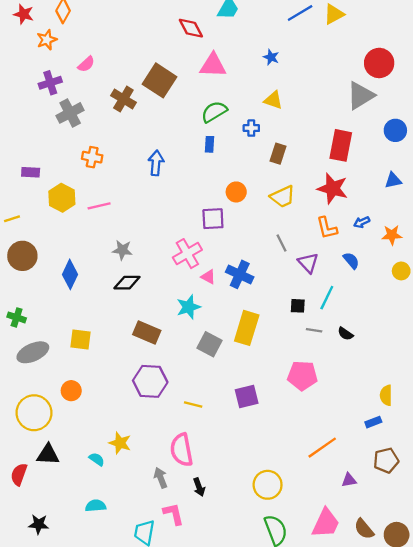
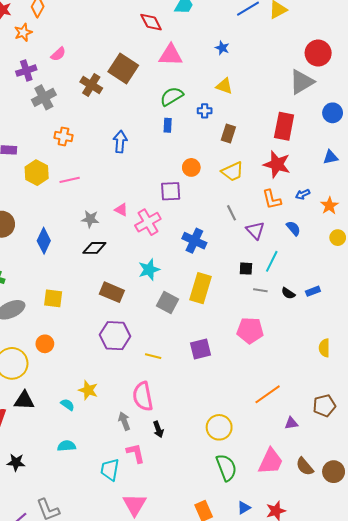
orange star: (392, 235) -> (329, 206), turned -30
pink triangle: (208, 277) -> (121, 210), moved
blue rectangle: (373, 422) -> (313, 291), moved

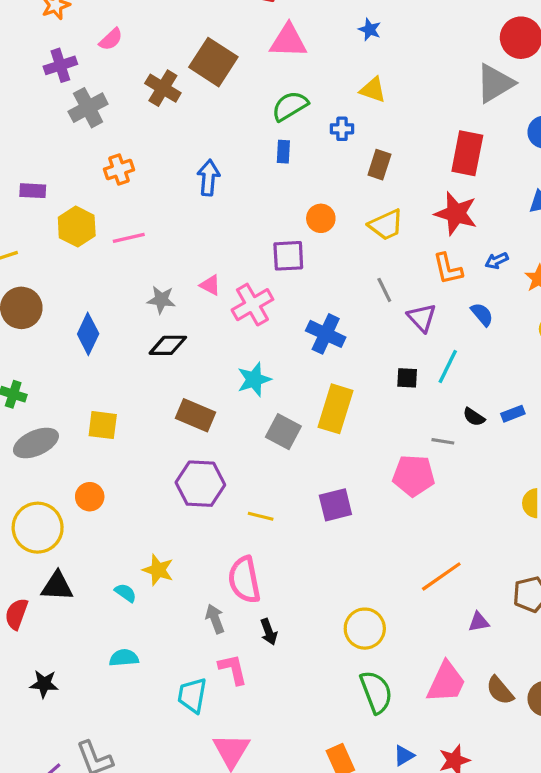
orange cross: (63, 137) -> (119, 170), turned -30
gray line: (260, 290) -> (443, 441), moved

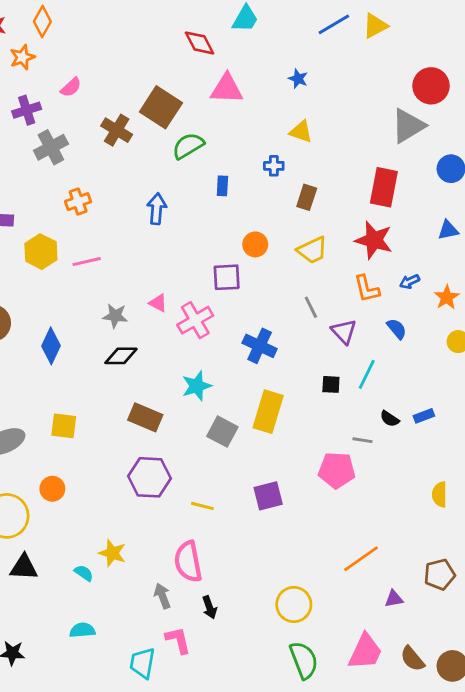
green semicircle: (290, 106) -> (188, 146), moved

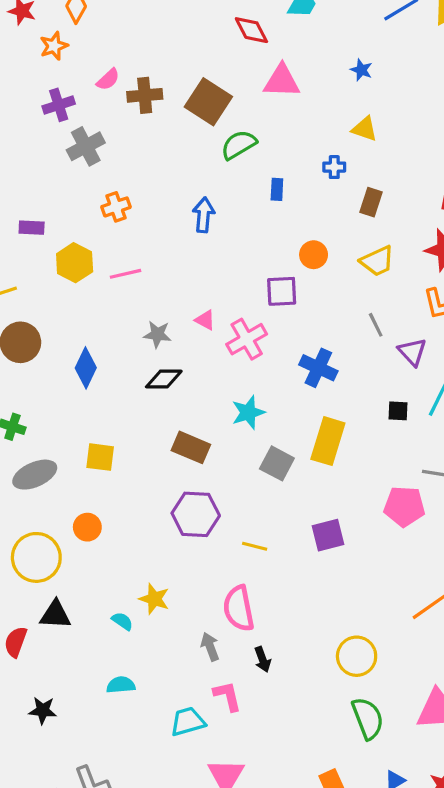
brown cross: (117, 130) -> (145, 95), moved, turned -36
cyan trapezoid: (142, 663) -> (188, 722), turned 64

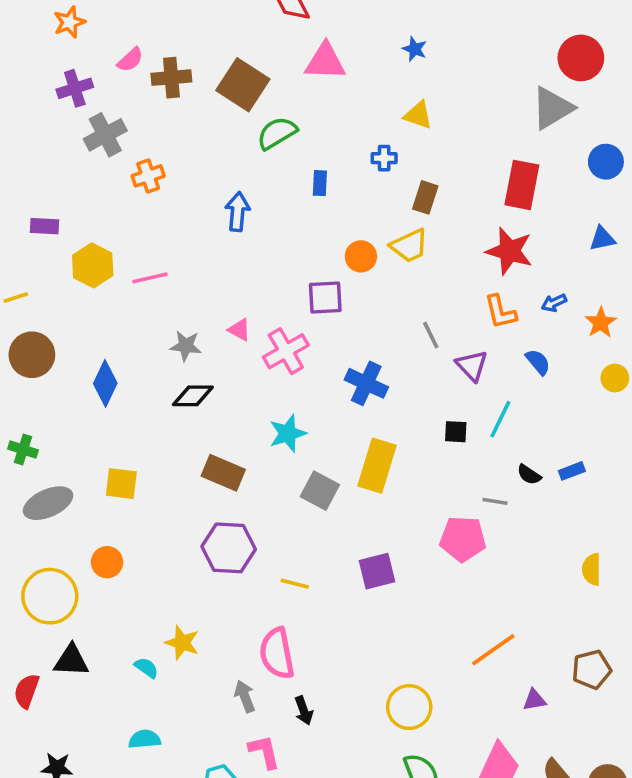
orange cross: (116, 207) -> (148, 176), moved
yellow trapezoid: (377, 261) -> (409, 246), moved

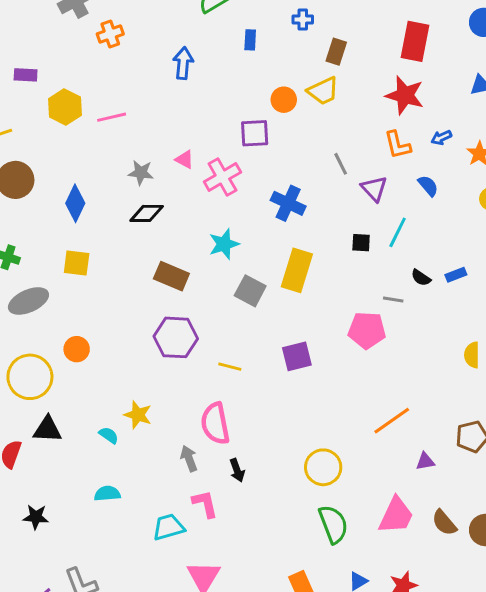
yellow square: (121, 484) -> (77, 263), moved

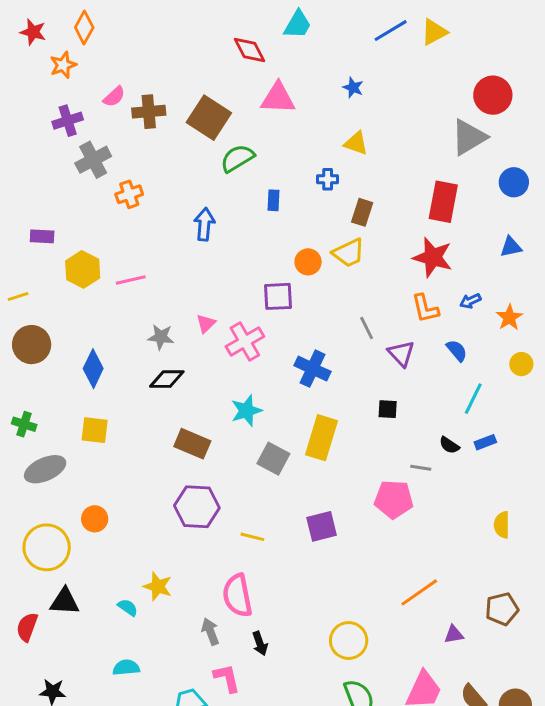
pink triangle: (185, 159) -> (206, 323), turned 48
cyan line: (398, 232) -> (473, 399), moved

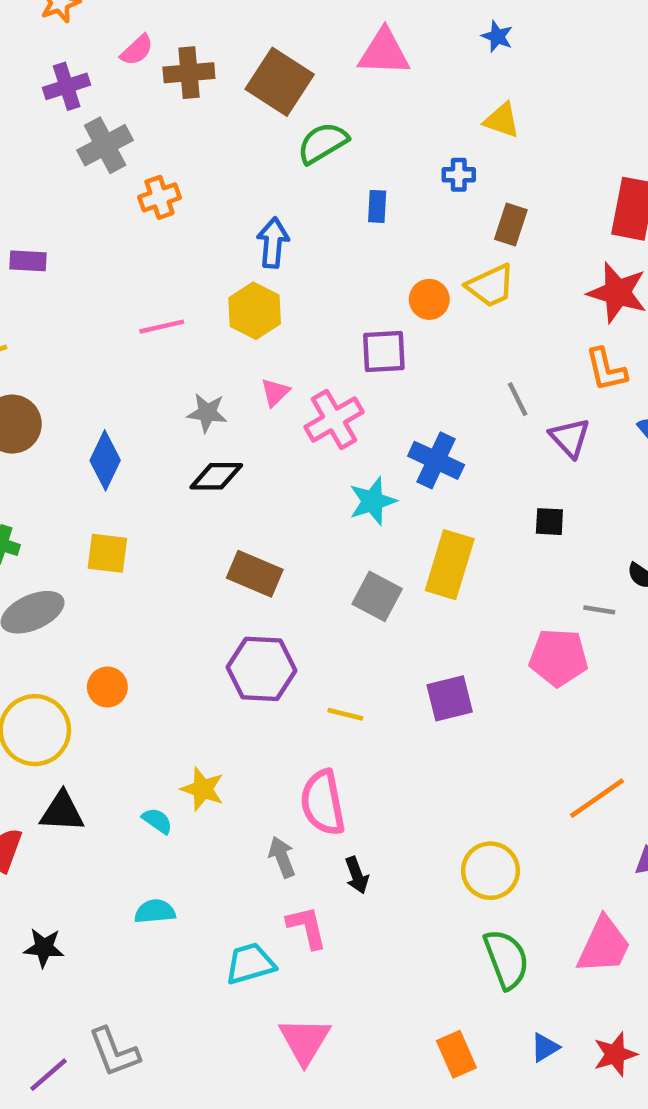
yellow hexagon: (83, 269) -> (255, 311), moved
cyan star: (246, 411) -> (373, 501), moved

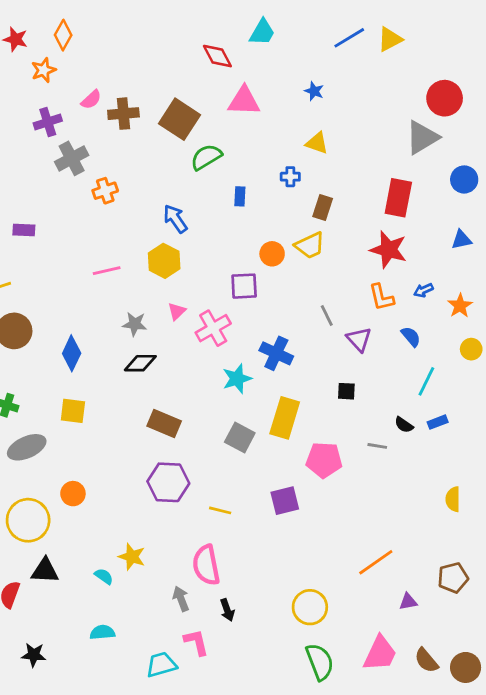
blue arrow: (273, 243) -> (175, 219), turned -40
pink pentagon: (558, 658) -> (324, 460), moved

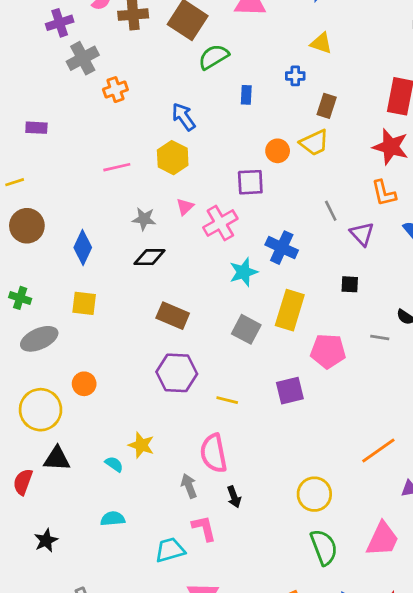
black star: (34, 655) -> (46, 540), turned -30

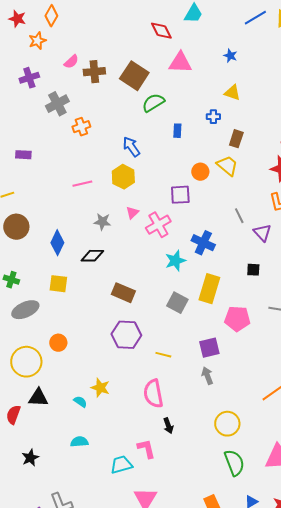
purple cross: (60, 23) -> (29, 78), moved
yellow trapezoid: (314, 143) -> (227, 166), turned -115
black diamond: (150, 257) -> (92, 256), moved
gray arrow: (189, 486) -> (207, 376), moved

